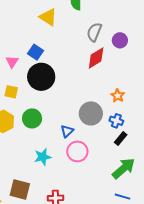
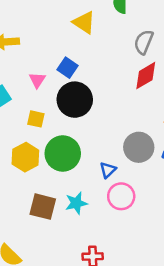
green circle: (32, 118) -> (63, 153), size x1.4
brown square: (20, 189) -> (43, 207), moved

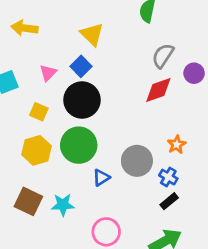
yellow triangle: (84, 23) -> (92, 34), moved
green circle: (63, 153) -> (79, 145), moved
yellow hexagon: (25, 157) -> (36, 150), moved
pink circle: (121, 196) -> (106, 232), moved

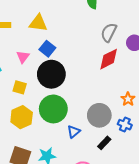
yellow triangle: (92, 34) -> (38, 23), moved, turned -30
black rectangle: (169, 201) -> (104, 143), moved

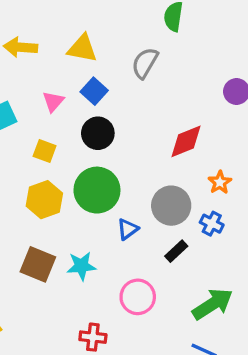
gray semicircle: (109, 32) -> (145, 63), moved
red diamond: (109, 59) -> (186, 141), moved
black circle: (51, 74) -> (98, 133), size x0.7

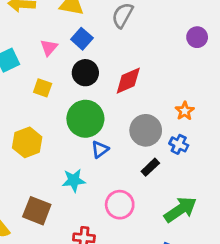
red diamond: (186, 141) -> (128, 81), moved
yellow hexagon: (44, 200) -> (27, 142), moved
blue triangle: (128, 229) -> (100, 149), moved
brown square: (38, 264) -> (37, 211), moved

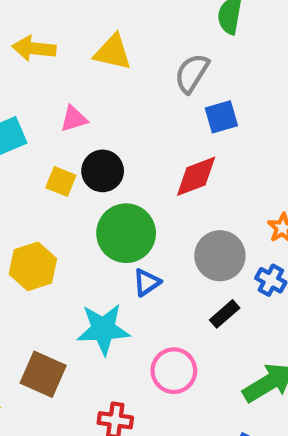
blue square: (82, 39) -> (221, 117), moved, turned 30
pink triangle: (49, 48) -> (74, 119), turned 30
black circle: (85, 73) -> (103, 171), moved
cyan star: (74, 180) -> (103, 329), size x1.4

